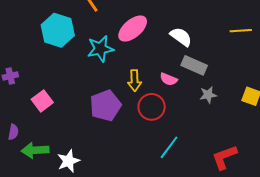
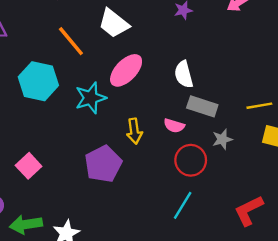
yellow line: (241, 31) -> (259, 106), moved
white semicircle: (181, 37) -> (184, 74), turned -135
red circle: (152, 107) -> (191, 160), moved

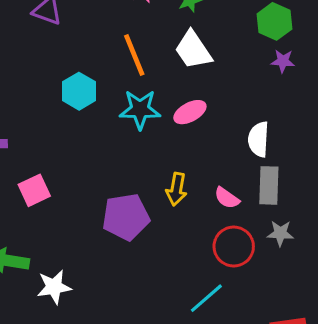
pink ellipse: (126, 70) -> (190, 112), size x0.7
cyan hexagon: (38, 81) -> (79, 91), size x0.7
cyan star: (91, 98) -> (140, 109), moved
gray rectangle: (202, 106) -> (269, 185), turned 56

